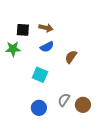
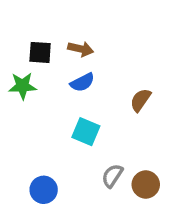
brown semicircle: (71, 57) -> (140, 100), moved
cyan square: (40, 75) -> (86, 132), moved
blue circle: (39, 108) -> (44, 190), moved

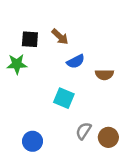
brown arrow: (81, 49) -> (60, 37), turned 30
blue semicircle: (82, 82) -> (76, 61), moved
brown semicircle: (140, 100) -> (104, 75), turned -126

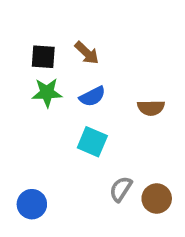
blue semicircle: (76, 61) -> (92, 96), moved
green star: (17, 64) -> (47, 93), moved
blue circle: (33, 141) -> (32, 204), moved

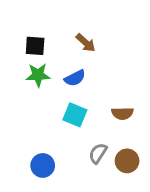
brown arrow: (87, 53) -> (86, 43), moved
brown semicircle: (151, 108) -> (122, 113), moved
blue circle: (32, 204) -> (43, 165), moved

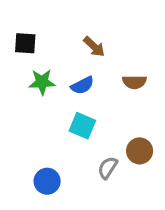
black square: (35, 46) -> (25, 43), moved
brown semicircle: (122, 113) -> (135, 82), moved
brown circle: (127, 161) -> (140, 151), moved

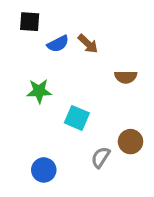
black square: (25, 43) -> (30, 22), moved
green star: (42, 82) -> (39, 91), moved
blue semicircle: (82, 85) -> (58, 44), moved

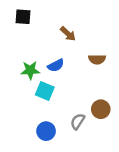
blue semicircle: (58, 44) -> (56, 65), moved
cyan square: (77, 118) -> (45, 91), moved
blue circle: (44, 170) -> (46, 131), moved

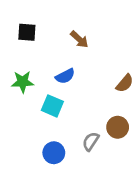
black square: (23, 17) -> (27, 32), moved
brown semicircle: (97, 59) -> (125, 83), moved, turned -49
green star: (30, 70) -> (23, 82), moved

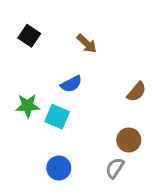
black square: (27, 32) -> (29, 36), turned 30
green star: (23, 82) -> (28, 106), moved
gray semicircle: (91, 141) -> (115, 168), moved

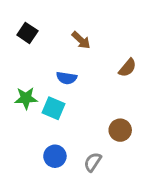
blue semicircle: (71, 84) -> (67, 78), turned 36
brown semicircle: (137, 92) -> (127, 68), moved
gray semicircle: (115, 168) -> (93, 162), moved

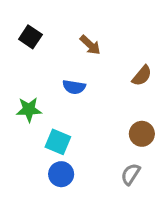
cyan square: (53, 108) -> (58, 142), moved
brown circle: (120, 130) -> (142, 134), moved
gray semicircle: (93, 162) -> (131, 174), moved

